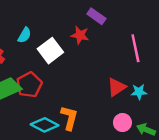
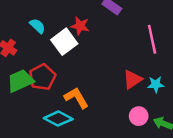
cyan semicircle: (25, 35) -> (37, 26), turned -77
red star: (80, 35) -> (80, 26), moved
orange L-shape: (69, 118) -> (76, 98), moved, turned -45

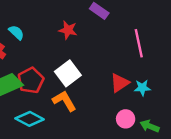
cyan semicircle: (37, 26) -> (16, 32), moved
white square: (64, 42) -> (68, 73), moved
cyan diamond: (58, 119) -> (30, 119), moved

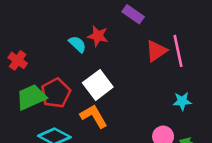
cyan semicircle: (16, 32) -> (77, 44), moved
red triangle: (120, 83) -> (156, 51), moved

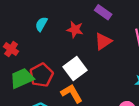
cyan semicircle: (77, 44) -> (41, 24), moved, turned -104
red triangle: (156, 51) -> (103, 41), moved

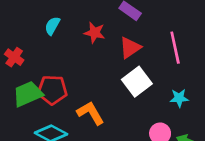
white square: (75, 69) -> (137, 82), moved
red pentagon: (41, 75) -> (52, 90), turned 30

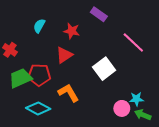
red triangle: (130, 48) -> (64, 55), moved
pink line: (175, 48) -> (133, 43), turned -35
cyan star: (179, 98) -> (136, 99), moved

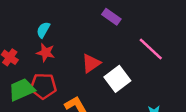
red star: (72, 31) -> (46, 53), moved
red triangle: (64, 55) -> (91, 63), moved

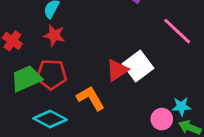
red triangle: (91, 63) -> (117, 70), moved

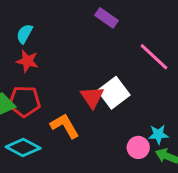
red triangle: (117, 70) -> (92, 97), turned -30

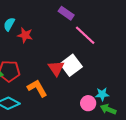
pink line: (154, 57) -> (85, 35), moved
red star: (27, 61) -> (25, 35), moved

